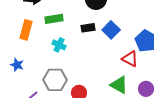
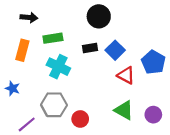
cyan cross: (59, 45) -> (58, 67), size x1.5
red triangle: (130, 59) -> (126, 75), moved

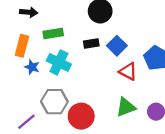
blue star: (13, 88) -> (32, 67), moved
green triangle: (124, 110) -> (126, 107), turned -50
red circle: (80, 119) -> (81, 116), size x1.5

